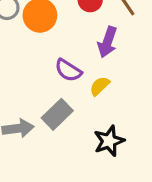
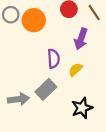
purple semicircle: (68, 70) -> (54, 59), turned -126

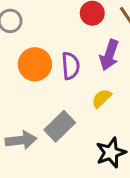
orange circle: (34, 20) -> (35, 64), moved
purple semicircle: (54, 59) -> (71, 66), moved

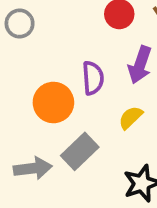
orange circle: (35, 64) -> (53, 102), moved

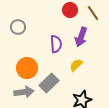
gray circle: (20, 23) -> (18, 27), moved
orange circle: (53, 102) -> (27, 68), moved

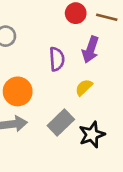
brown line: (93, 13) -> (107, 17), turned -42
gray rectangle: (49, 83) -> (61, 122), moved

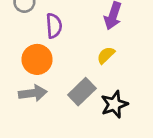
purple semicircle: (57, 59) -> (54, 26), moved

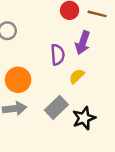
purple semicircle: (54, 26) -> (58, 55), moved

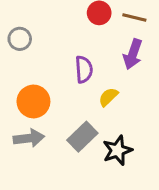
purple arrow: (83, 43) -> (133, 54), moved

